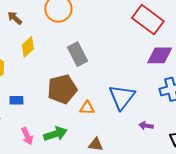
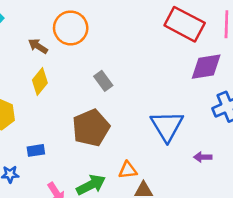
brown arrow: (15, 18) -> (38, 46), moved
gray rectangle: (78, 54) -> (103, 81), size x0.7
orange triangle: (87, 108) -> (128, 170), moved

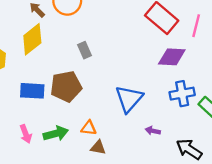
yellow diamond: (40, 82) -> (32, 39), size x1.4
blue rectangle: (36, 150) -> (32, 91), moved, size x1.6

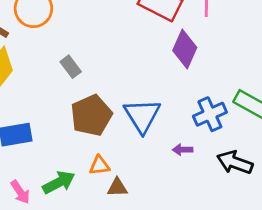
purple diamond: (172, 57) -> (185, 49), turned -56
brown pentagon: (66, 86) -> (91, 115), moved
blue cross: (182, 94) -> (210, 114), moved

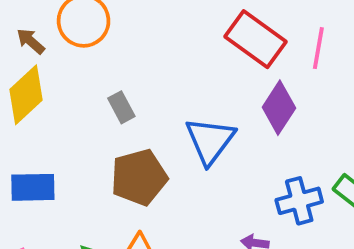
blue triangle: (142, 116) -> (210, 141), moved

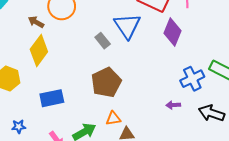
gray rectangle: (121, 107) -> (103, 41), moved
blue triangle: (210, 141) -> (127, 26), moved

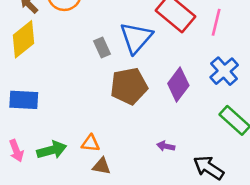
purple diamond: (172, 32) -> (178, 85), moved
blue cross: (192, 79) -> (224, 71), moved, turned -30
brown pentagon: (106, 82) -> (129, 86), moved

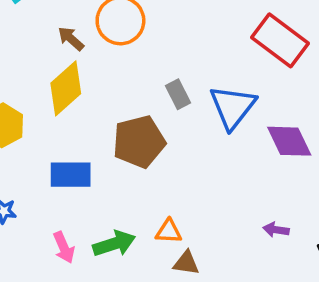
blue triangle: (136, 38) -> (233, 107), moved
purple diamond: (178, 85) -> (289, 141), turned -60
brown pentagon: (129, 86) -> (139, 142), moved

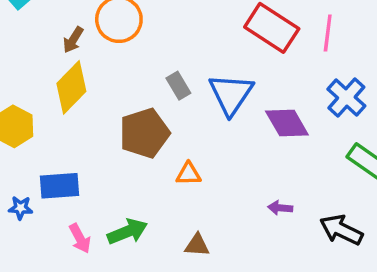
brown arrow: (71, 39) -> (73, 40), turned -96
blue rectangle: (71, 175) -> (60, 186), moved
orange triangle: (169, 231) -> (189, 174), moved

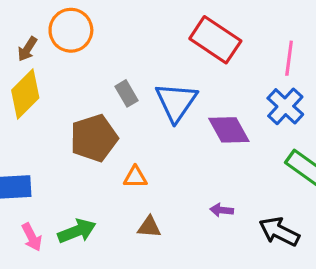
pink line: (328, 33) -> (289, 58), moved
brown triangle: (197, 245) -> (149, 227), moved

